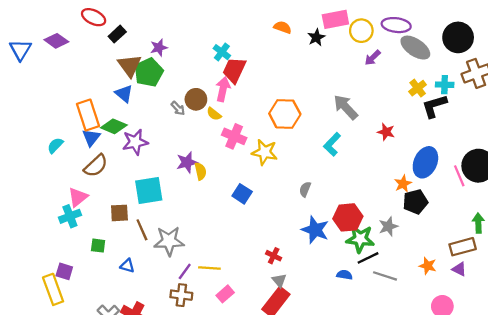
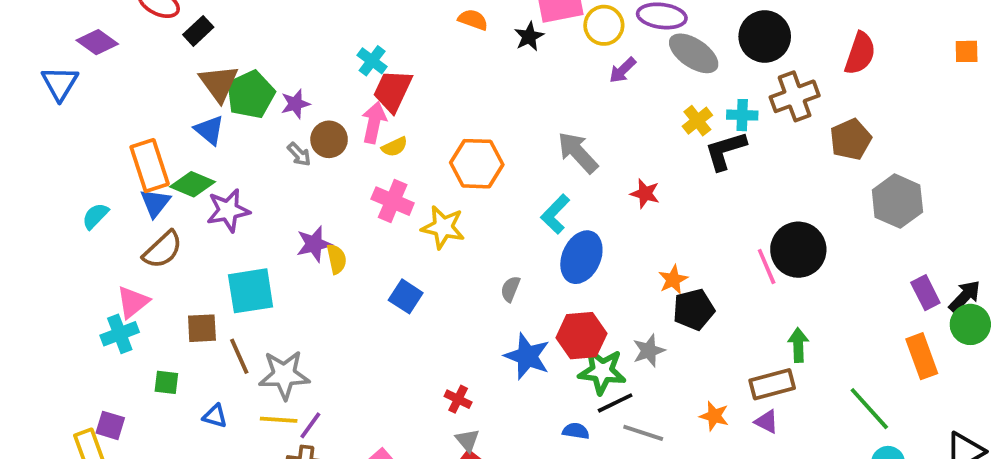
purple star: (159, 48) -> (295, 104), moved
blue triangle: (20, 50) -> (60, 83), moved
yellow semicircle: (214, 114) -> (394, 147), moved, turned -63
blue ellipse: (425, 162) -> (581, 257), moved
yellow line: (209, 268) -> (279, 420), moved

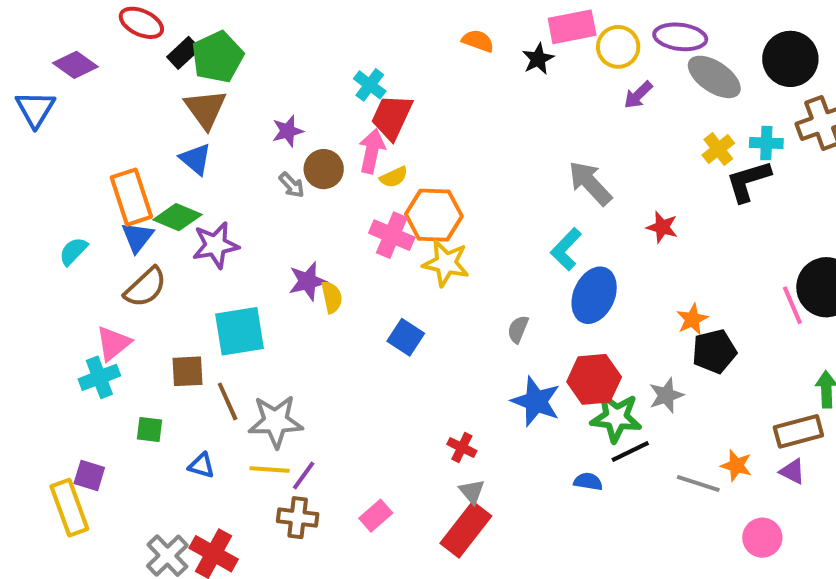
green pentagon: (251, 94) -> (218, 57), moved
orange hexagon: (477, 164) -> (434, 215), moved
gray line: (643, 433) -> (698, 484), moved

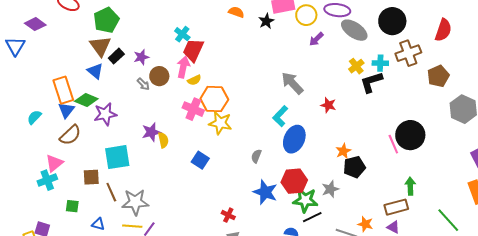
black rectangle: (183, 53) -> (116, 56), moved

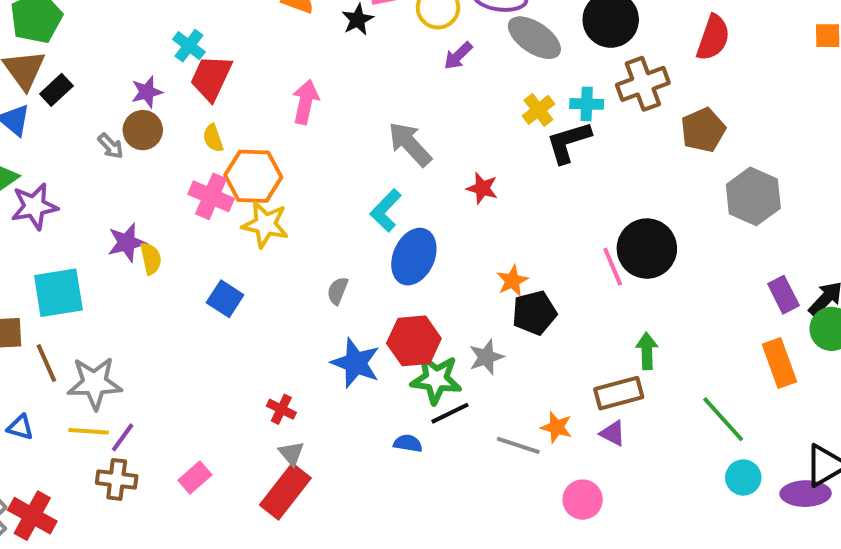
purple star: (141, 57) -> (147, 92), moved
pink arrow: (183, 67) -> (305, 102), moved
yellow semicircle: (194, 80) -> (213, 138), turned 96

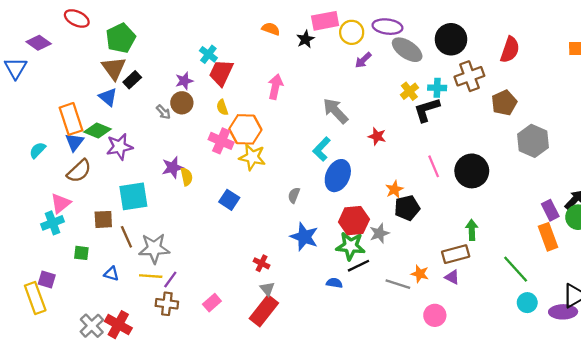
pink line: (613, 267) -> (434, 166), moved
purple rectangle: (783, 295) -> (550, 210), moved
red hexagon: (414, 341) -> (354, 221), moved

